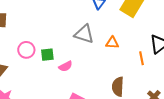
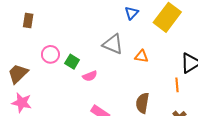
green square: (47, 55) -> (72, 62), turned 32
orange line: (141, 58) -> (177, 85), moved

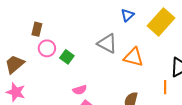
brown rectangle: (28, 21) -> (37, 29), moved
orange triangle: (141, 56) -> (133, 57), size x1.5
pink semicircle: (90, 76) -> (80, 90), moved

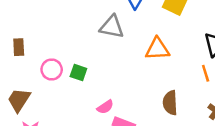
brown rectangle: (37, 29) -> (19, 47), moved
gray triangle: (107, 43) -> (112, 27), moved

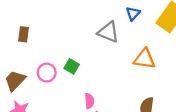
pink circle: (52, 70) -> (47, 73), moved
pink semicircle: (105, 107) -> (89, 101), turned -72

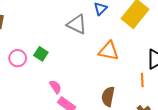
pink semicircle: (89, 101) -> (55, 87), turned -32

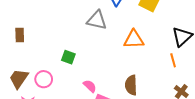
pink circle: (18, 58) -> (44, 79), moved
brown semicircle: (108, 97) -> (131, 85), moved

